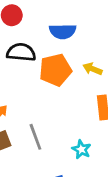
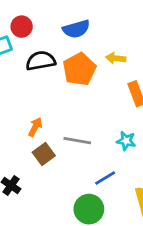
gray line: (35, 137) -> (77, 141), turned -45

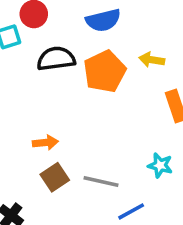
orange arrow: (35, 127) -> (45, 143), turned 54
gray line: (77, 141) -> (101, 182), moved

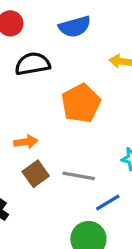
orange pentagon: (105, 72) -> (81, 103), moved

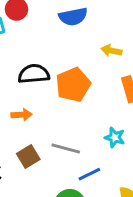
black semicircle: (33, 64) -> (34, 74), moved
brown square: (36, 174) -> (28, 157), moved

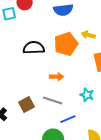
orange pentagon: (73, 85) -> (66, 44), moved
orange arrow: (22, 115) -> (57, 77), moved

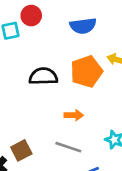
brown square: (26, 104) -> (21, 150), moved

